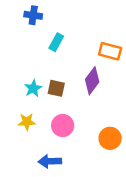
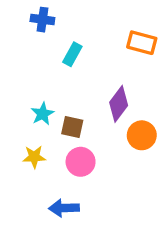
orange rectangle: (110, 51) -> (142, 43), moved
brown square: (56, 88) -> (72, 127), moved
orange circle: (110, 138) -> (142, 135), moved

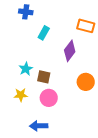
purple diamond: (119, 104) -> (70, 51), moved

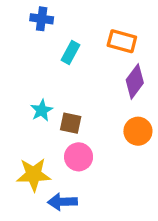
orange rectangle: (86, 26) -> (122, 41), moved
purple diamond: (70, 51) -> (135, 81), moved
yellow star: (21, 95) -> (34, 175), moved, size x1.5

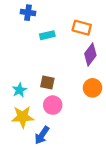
cyan rectangle: (71, 53) -> (47, 35), turned 48
cyan star: (42, 110) -> (19, 90), moved
blue arrow: (62, 202) -> (42, 135), turned -54

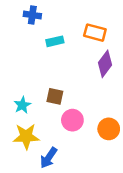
orange circle: (92, 88) -> (109, 129), moved
pink circle: (53, 105) -> (72, 120), moved

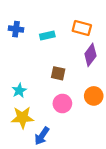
blue cross: (32, 15) -> (16, 29), moved
brown square: (55, 96) -> (58, 73), moved
orange circle: (109, 129) -> (94, 96), moved

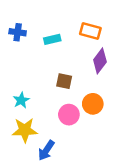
orange circle: (94, 96) -> (93, 104), moved

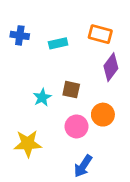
cyan star: (21, 100) -> (42, 97), moved
blue arrow: (46, 150) -> (83, 166), moved

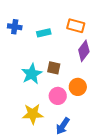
cyan star: (42, 97) -> (32, 74), size x1.5
yellow star: (28, 144) -> (33, 114), moved

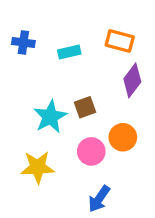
brown square: (54, 68) -> (85, 107), turned -32
yellow star: (33, 114) -> (38, 167), moved

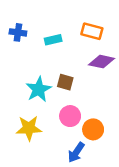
purple diamond: (132, 80) -> (102, 62), turned 65
brown square: (85, 107) -> (65, 82), turned 35
orange circle: (123, 137) -> (93, 129), moved

